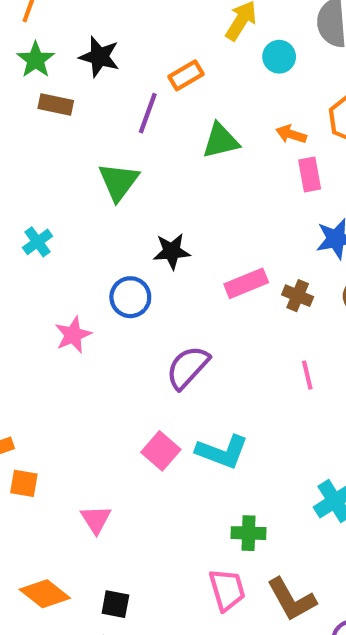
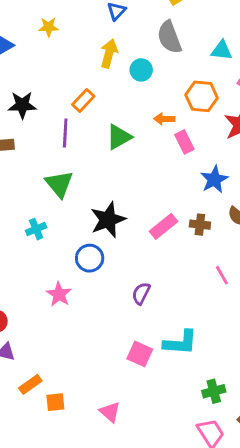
cyan cross: (37, 242) -> (36, 229), moved, turned 30
black star: (172, 251) -> (108, 220), size x1.4
purple semicircle: (188, 367) -> (141, 293), size x0.7

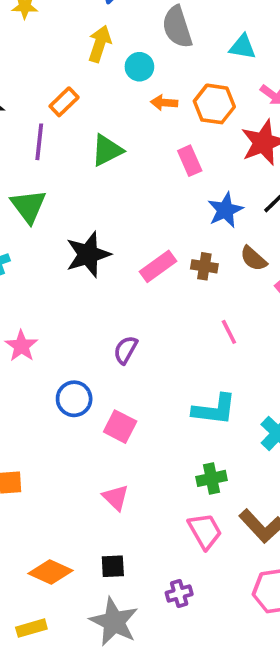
orange arrow: (164, 119) -> (164, 103), moved
blue circle: (90, 258) -> (74, 399), moved
cyan L-shape: (180, 343) -> (214, 410), moved
pink triangle: (110, 412) -> (116, 497), moved

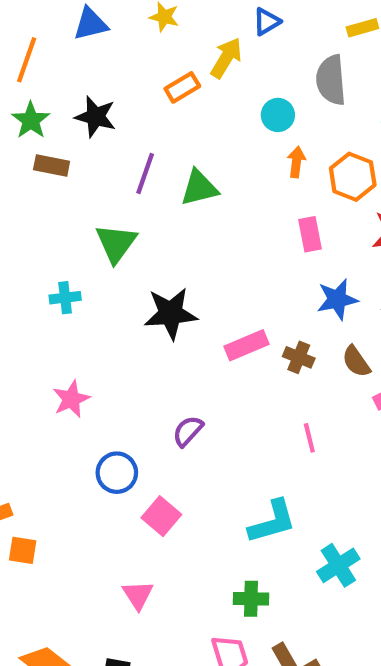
yellow arrow: (100, 44) -> (226, 58), moved
orange rectangle: (64, 102) -> (182, 87), moved
orange arrow: (164, 103) -> (296, 162), turned 80
green triangle: (107, 150) -> (199, 188), moved
cyan L-shape: (214, 410) -> (272, 522), turned -36

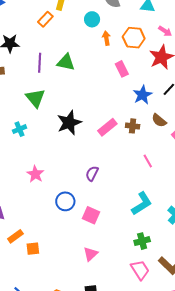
green triangle: (199, 188) -> (66, 62), turned 42
pink triangle: (138, 595) -> (91, 254), turned 35

